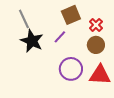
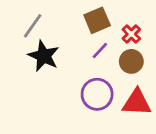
gray line: (24, 19) -> (33, 26), turned 60
purple line: (60, 37) -> (100, 50), moved

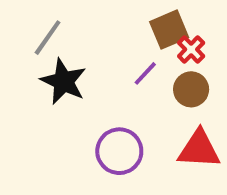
brown square: (97, 20) -> (169, 30), moved
purple circle: (97, 94) -> (119, 151), moved

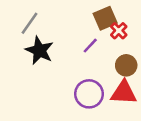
brown circle: (191, 89) -> (126, 65), moved
purple circle: (119, 151) -> (89, 94), moved

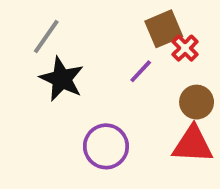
purple circle: (89, 94) -> (106, 146), moved

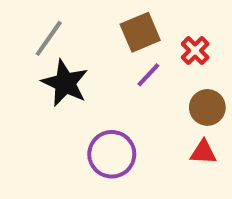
brown square: (164, 29) -> (140, 32), moved
red triangle: (193, 144) -> (203, 152), size x0.6

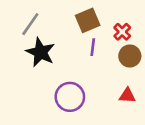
purple line: (148, 75) -> (93, 47), turned -36
brown circle: (207, 107) -> (130, 56), moved

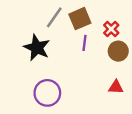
gray line: (30, 24) -> (54, 17), moved
purple circle: (70, 97) -> (47, 93), moved

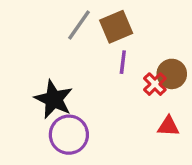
red cross: (111, 29) -> (155, 84), moved
black star: (37, 48) -> (54, 99), moved

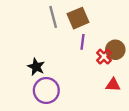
gray line: (79, 25) -> (53, 17), turned -50
black star: (54, 99) -> (36, 67), size x0.7

